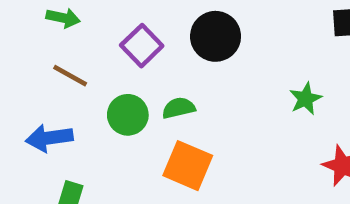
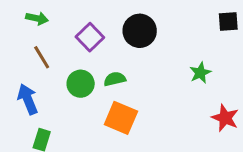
brown line: (70, 76) -> (42, 57), turned 30
blue arrow: (49, 138) -> (28, 99), turned 76

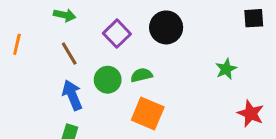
blue arrow: (28, 99) -> (72, 95), moved

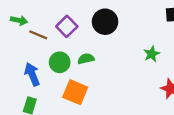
green arrow: (65, 15) -> (19, 20), moved
brown line: (69, 54) -> (38, 35), moved, turned -36
orange square: (148, 114) -> (75, 92), moved

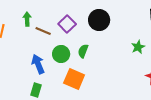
green arrow: (19, 20) -> (27, 19), turned -104
green semicircle: (86, 59) -> (83, 51), turned -56

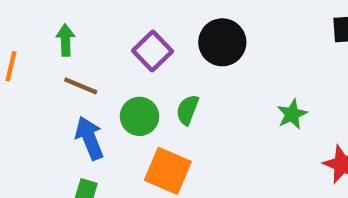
brown line: (43, 31) -> (81, 86), moved
green star: (138, 47) -> (292, 114), moved

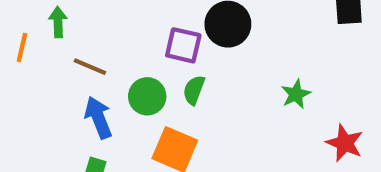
green arrow: (65, 40) -> (58, 22), moved
purple square: (153, 51) -> (183, 45), moved, turned -33

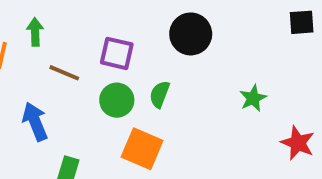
purple square: (183, 45) -> (117, 53), moved
blue arrow: (98, 118) -> (35, 122), moved

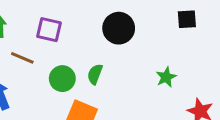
black square: (302, 22) -> (187, 19), moved
purple square: (117, 53) -> (49, 30), moved

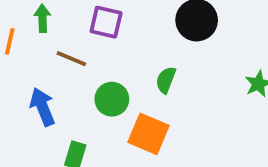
green circle: (62, 79) -> (112, 99), moved

